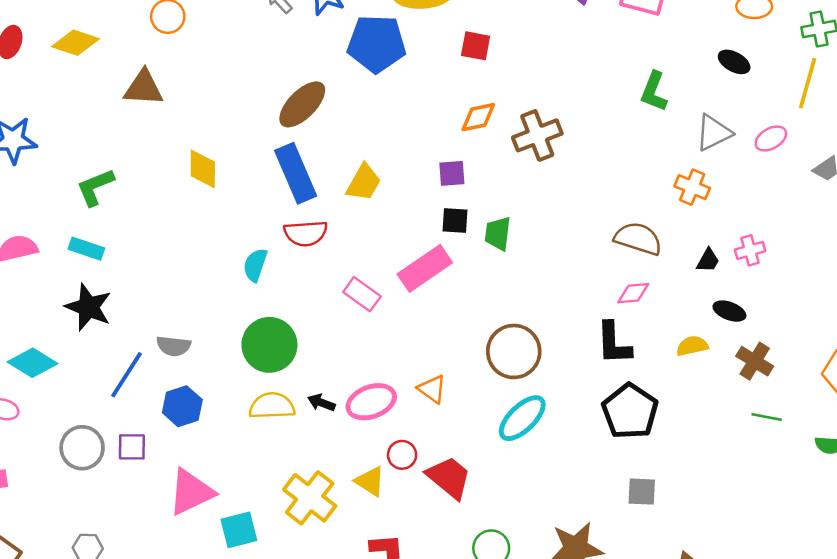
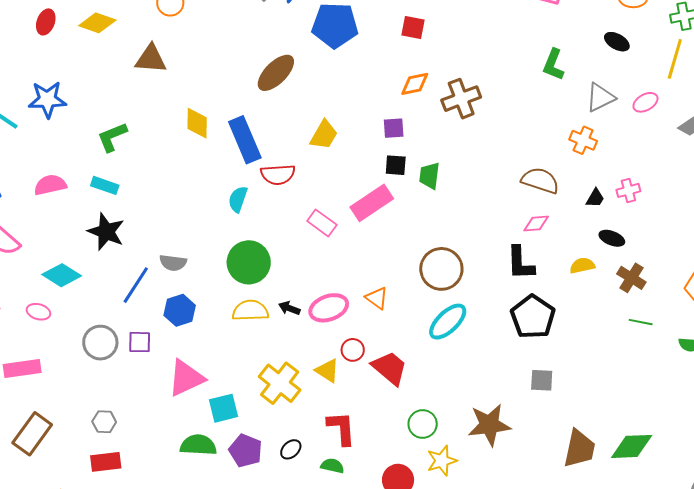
blue rectangle: (296, 173) -> (245, 140), moved

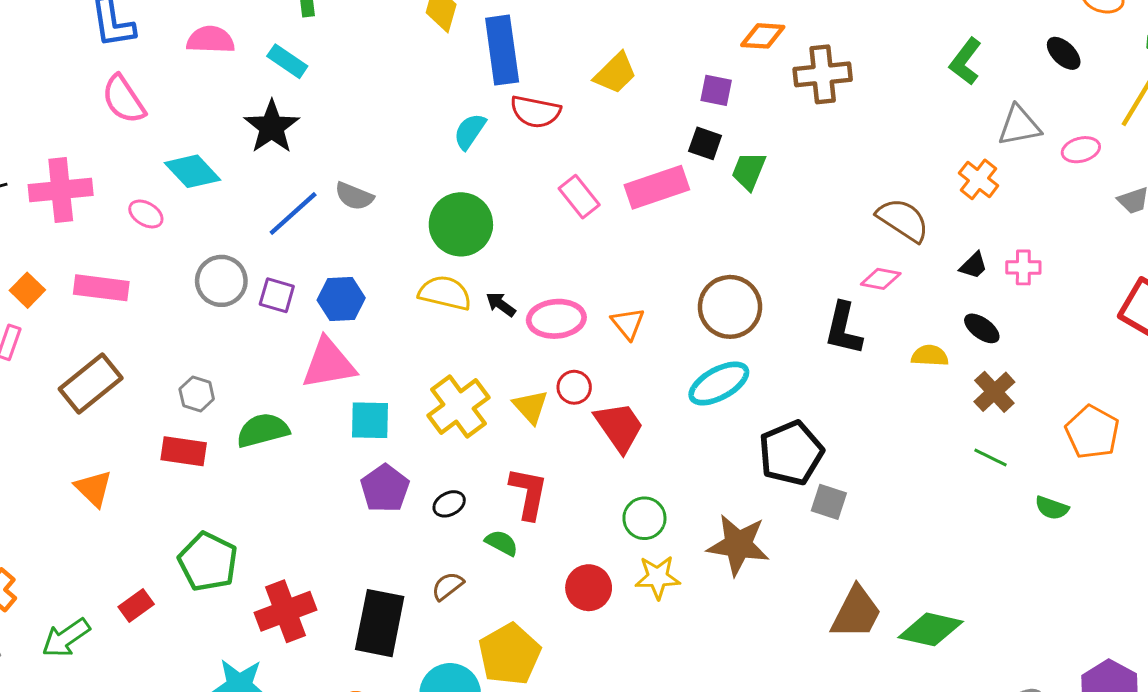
blue hexagon: (180, 310) -> (341, 299), moved
black pentagon: (533, 317) -> (791, 453), moved
green semicircle: (198, 445) -> (263, 430), moved, turned -33

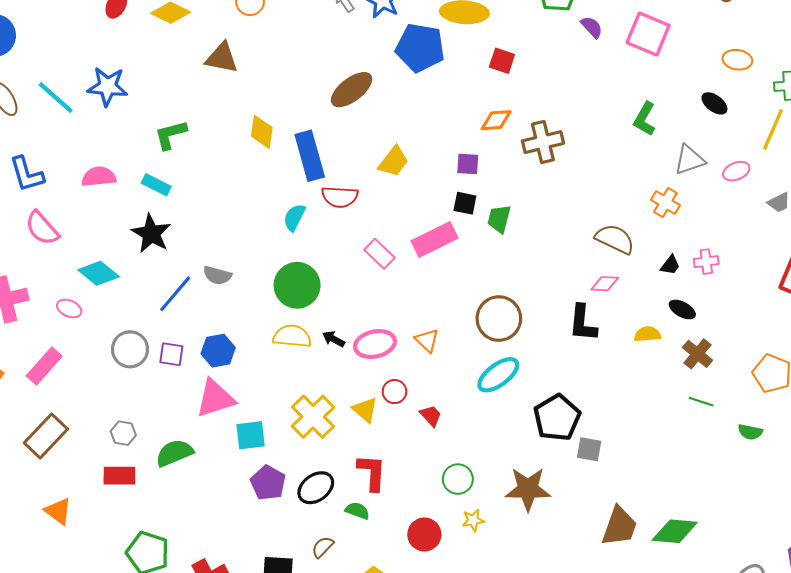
pink rectangle: (101, 288) -> (44, 366), turned -48
red trapezoid: (619, 427) -> (431, 416), size x0.6
black ellipse: (449, 504) -> (316, 488), size x1.6
yellow star: (658, 577) -> (473, 520), size x0.7

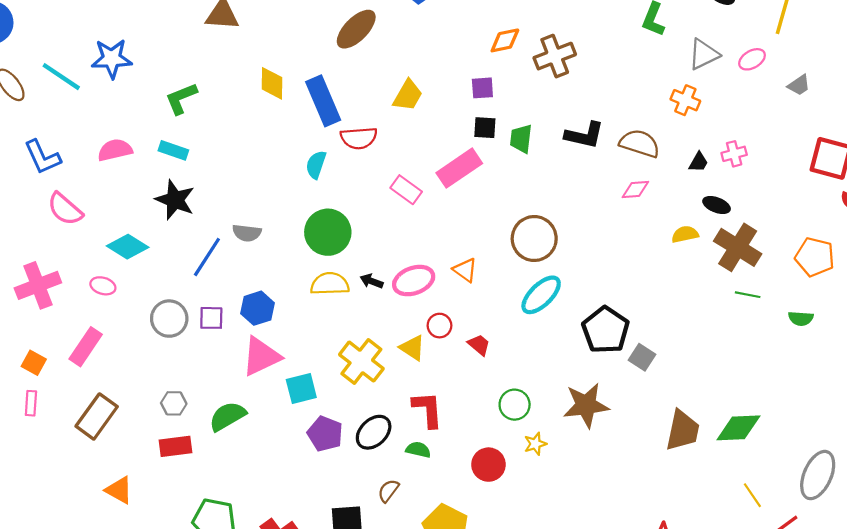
black L-shape: (583, 323) -> (584, 135), moved, turned -75
brown cross: (698, 354) -> (738, 247), size x1.5
gray square: (589, 449) -> (642, 357), turned 30

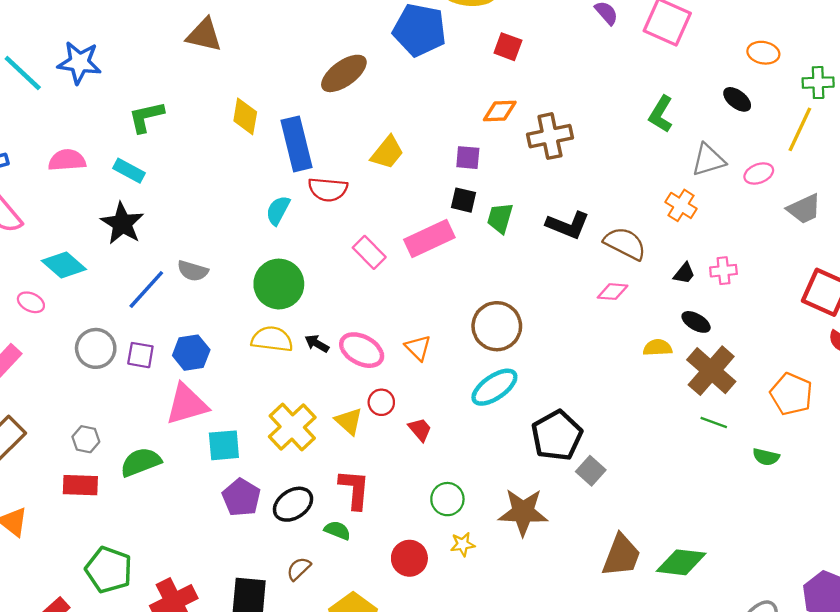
gray trapezoid: (799, 85) -> (804, 209), size x1.4
pink ellipse: (414, 281) -> (362, 350), turned 39

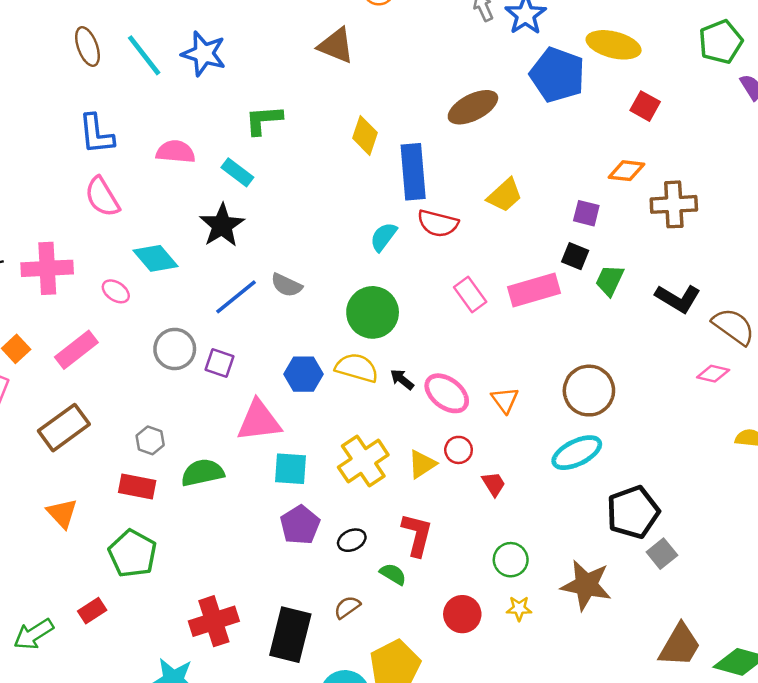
blue hexagon: (191, 353) -> (304, 374), moved
yellow triangle: (349, 421) -> (422, 464), turned 36
black ellipse: (293, 504) -> (352, 540), size x0.7
green pentagon: (109, 570) -> (133, 554), moved

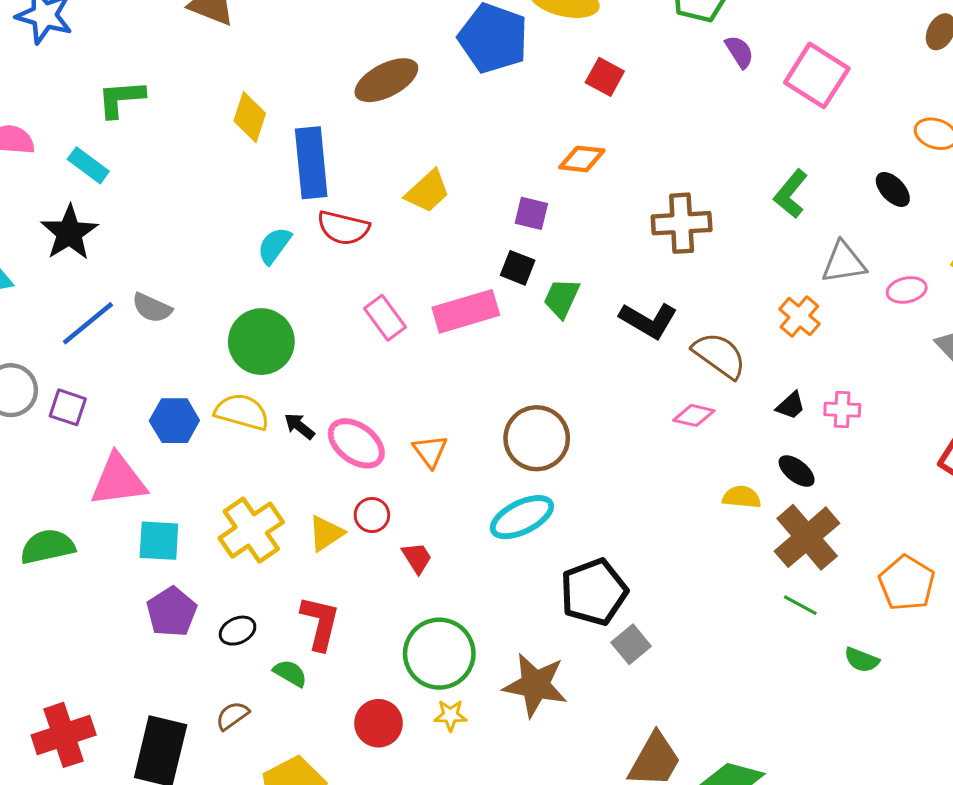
brown cross: (674, 204) -> (682, 223), moved
green circle: (511, 560) -> (439, 654), size x1.6

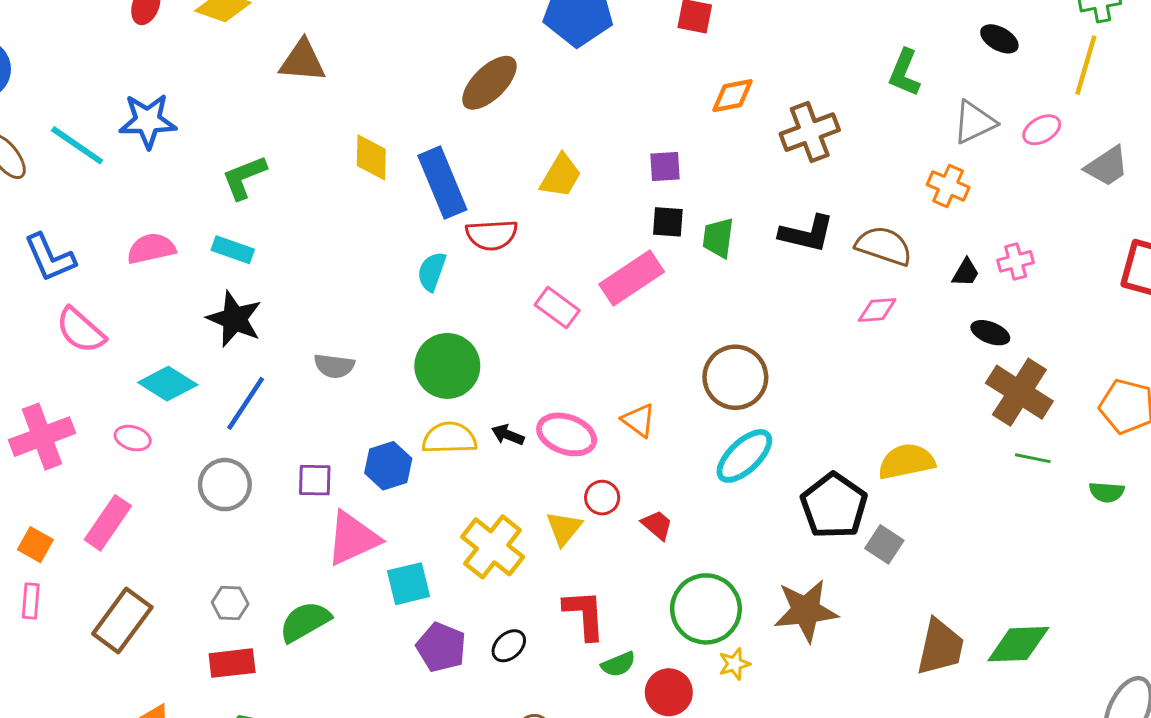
orange diamond: (582, 159) -> (732, 96), moved
blue line: (88, 323) -> (246, 403), moved
purple square: (68, 407) -> (315, 480), moved
yellow semicircle: (742, 497) -> (906, 461), moved, size x1.5
green semicircle: (290, 673) -> (618, 664), moved, turned 144

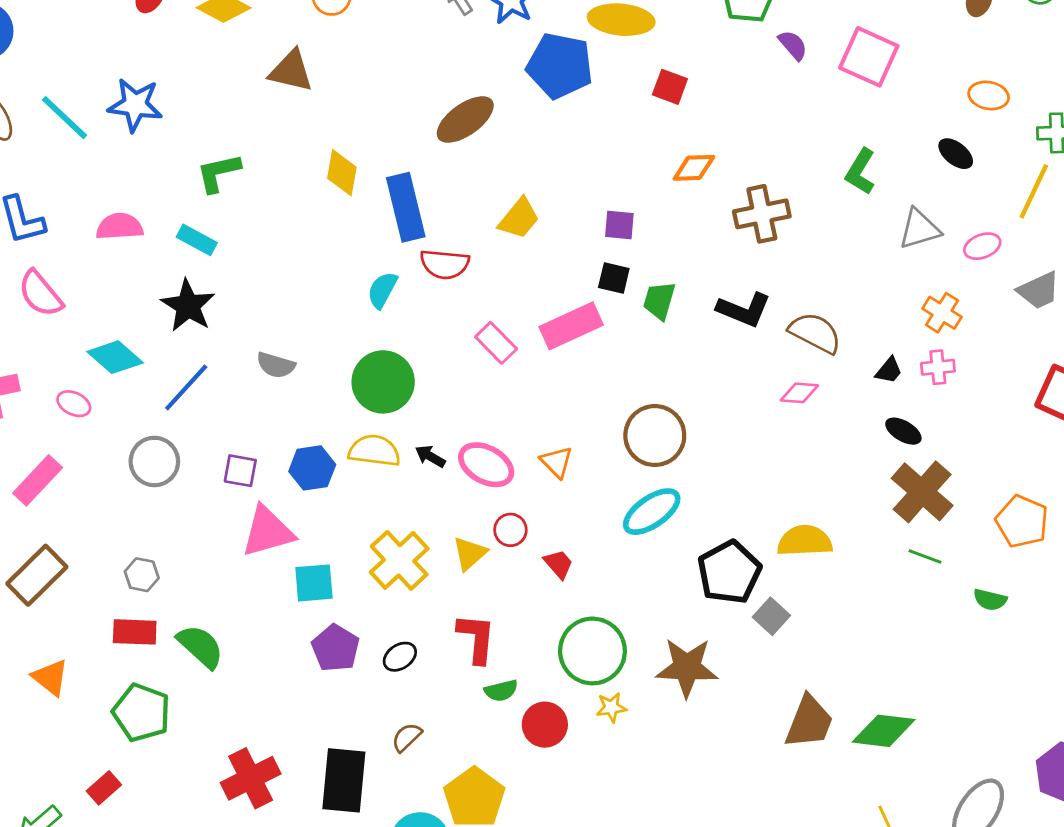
orange cross: (948, 186) -> (942, 313), moved
green semicircle: (305, 622) -> (200, 646), moved, turned 63

